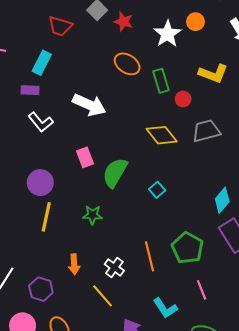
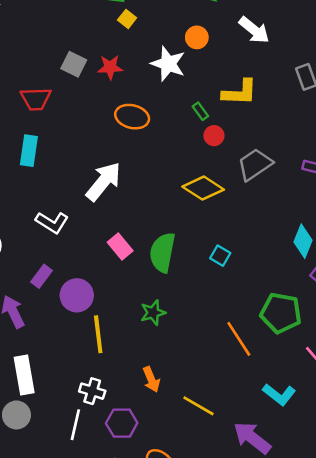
green rectangle: (161, 81) -> (200, 111), moved, size x0.6
purple rectangle: (30, 90) -> (41, 276), moved, turned -36
white arrow: (89, 105) -> (103, 181), turned -56
white cross: (114, 267) -> (92, 391), moved

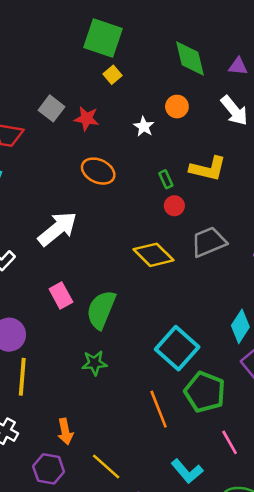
white star: (168, 64) -> (144, 127), size x0.6
cyan square: (220, 256) -> (177, 348), moved, size x2.0
green star: (153, 313) -> (94, 363), moved
purple hexagon: (122, 423) -> (49, 469), moved

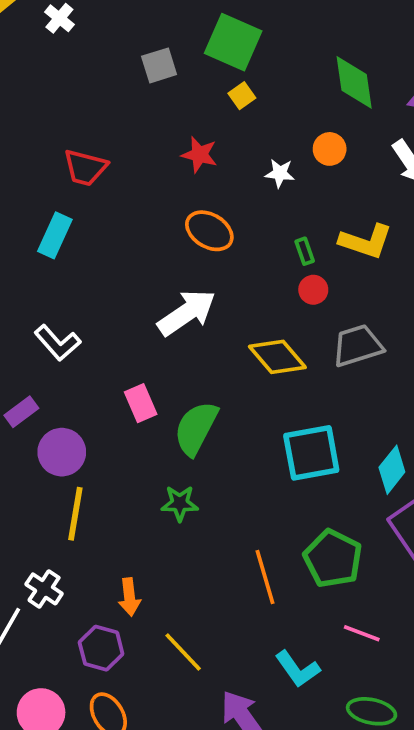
gray square: (51, 108) -> (159, 65), moved, turned 30
white star: (144, 127) -> (280, 173), turned -30
white arrow: (57, 229) -> (187, 313), moved
cyan square: (177, 348) -> (311, 453), moved, turned 33
pink line: (230, 442) -> (362, 633), turned -45

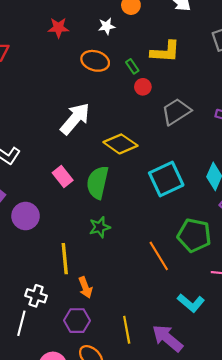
orange ellipse: (209, 231) -> (95, 61), moved
yellow diamond: (277, 357) -> (120, 144), moved
yellow line: (75, 514) -> (65, 259), moved
yellow line: (183, 652) -> (127, 330), moved, turned 48

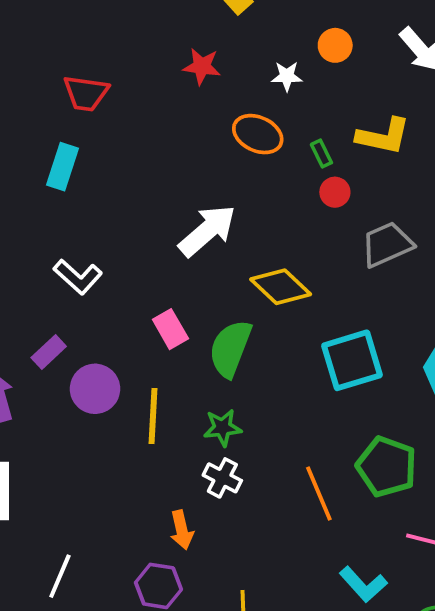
yellow line: (65, 259) -> (153, 416), moved
white cross: (36, 296) -> (222, 478), moved

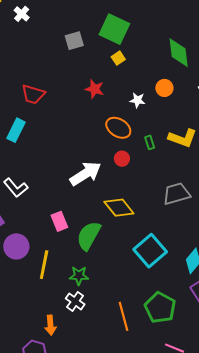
red circle: (335, 192) -> (122, 159), moved
cyan square: (352, 360) -> (150, 251), turned -32

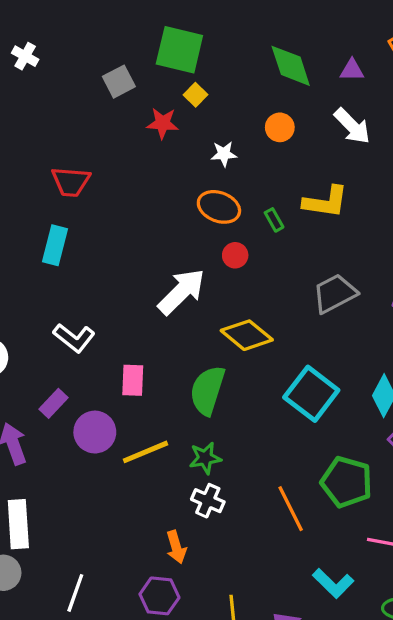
red star: (95, 89) -> (163, 123), moved
white star: (137, 100) -> (224, 154), moved
pink rectangle: (59, 221) -> (133, 380), moved, turned 36
yellow line: (44, 265) -> (145, 452), turned 68

